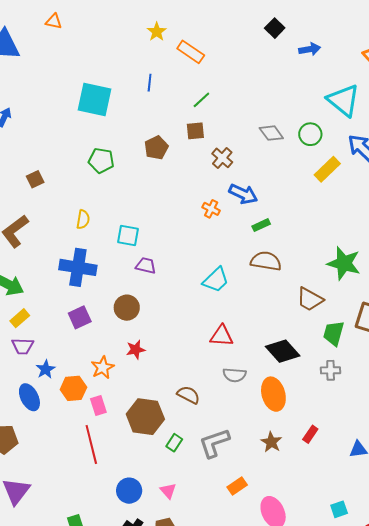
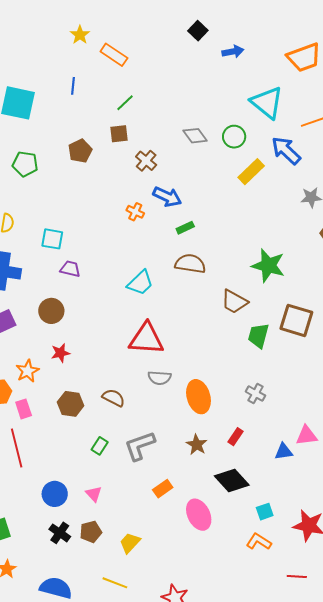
red triangle: (222, 336) -> (146, 339), size x1.5
black diamond: (283, 351) -> (232, 481), moved
gray cross: (331, 370) -> (256, 394), moved, turned 30
brown hexagon: (145, 417) -> (71, 404), moved, size x0.7

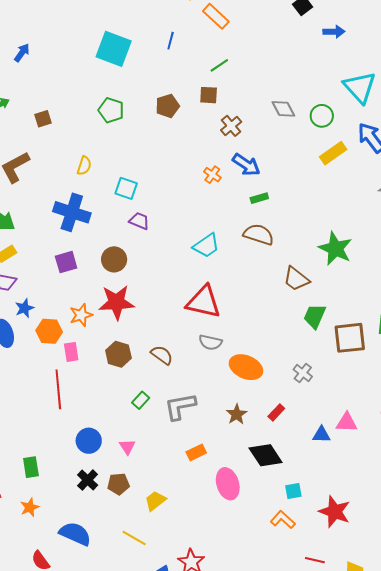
brown square: (296, 320) -> (350, 338), moved, turned -32
red star: (60, 353) -> (116, 302), size x1.8
orange ellipse: (199, 397) -> (246, 367), turned -60

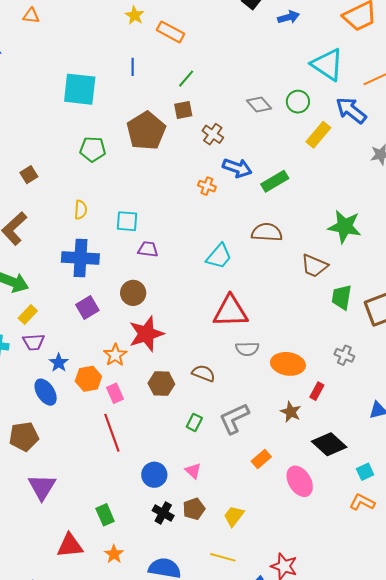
brown pentagon: (167, 106) -> (146, 131), size x1.6
green rectangle: (259, 198) -> (275, 181), moved, size x1.5
red rectangle: (276, 412) -> (317, 391), moved

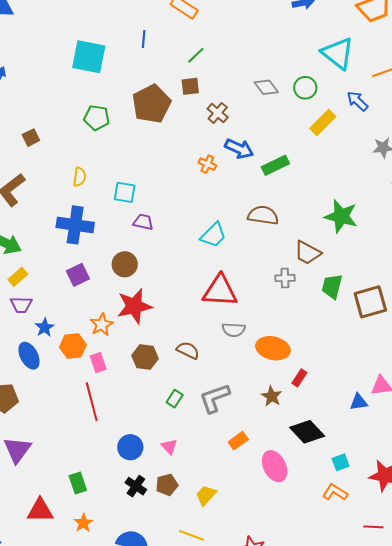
blue arrow: (351, 110) -> (357, 101), size x0.7
gray cross: (344, 355) -> (285, 278), moved, turned -30

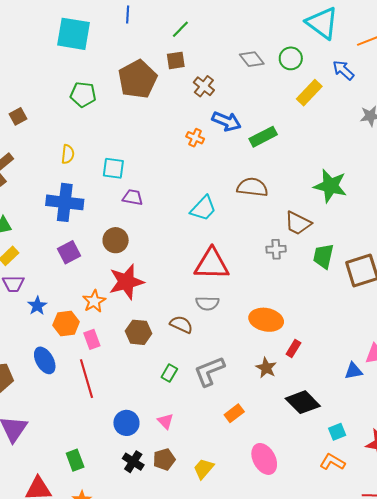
gray semicircle: (234, 330) -> (207, 303), moved
blue ellipse: (29, 356) -> (45, 360), moved
pink ellipse: (275, 466) -> (264, 459), moved

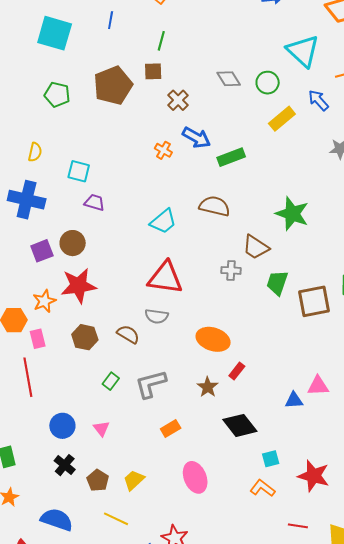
green line: (180, 29) -> (161, 41), turned -36
purple square: (69, 252) -> (42, 251), moved
brown pentagon: (164, 459) -> (98, 480), moved, turned -30

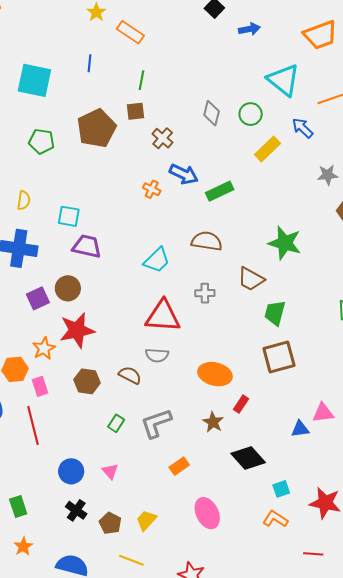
gray diamond: (229, 79) -> (212, 113), turned 50
purple trapezoid: (95, 202) -> (87, 246), size x1.4
gray cross: (231, 270) -> (205, 293), moved
brown square: (314, 301) -> (279, 357), moved

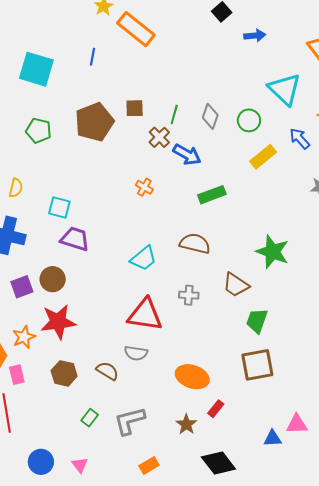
orange rectangle: (130, 32) -> (136, 29), size x1.4
green line: (141, 80) -> (174, 114), moved
blue arrow: (184, 174) -> (187, 155), moved

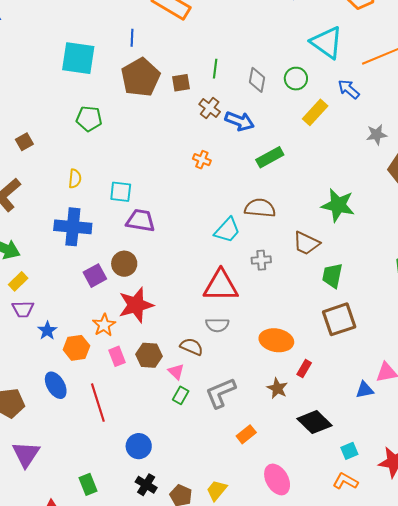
green line: (174, 114) -> (215, 69), moved
brown pentagon: (94, 122) -> (141, 77), moved
cyan trapezoid: (144, 258) -> (227, 230), moved
pink rectangle: (17, 375) -> (117, 356), moved
pink triangle: (80, 465) -> (176, 372), moved

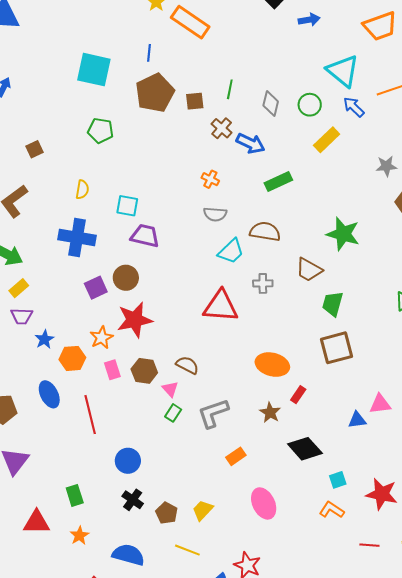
blue arrow: (349, 89) -> (354, 107), moved
gray semicircle: (217, 325) -> (215, 214), moved

